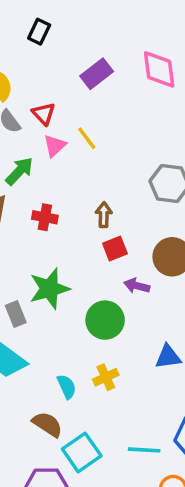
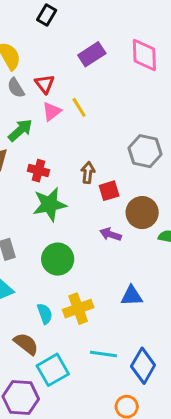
red square: (115, 249) -> (109, 191), moved
green star: (49, 289) -> (50, 204), moved
green circle: (105, 320) -> (58, 259), moved
yellow cross: (106, 377) -> (78, 309), size x1.4
cyan line: (144, 450) -> (103, 354), moved

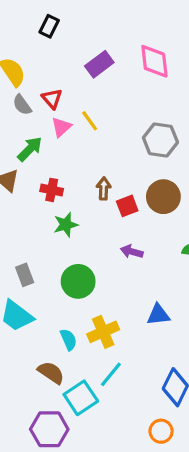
gray hexagon: (145, 151) -> (160, 140), moved
green star: (50, 204) -> (66, 225), size x0.7
brown circle: (142, 213) -> (163, 197), moved
cyan line: (103, 354) -> (111, 374), moved, turned -55

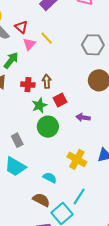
brown arrow: (104, 189) -> (47, 81), moved
red square: (127, 206) -> (60, 100), moved
green circle: (78, 281) -> (48, 127), moved
yellow cross: (103, 332) -> (77, 159), moved, turned -30
cyan semicircle: (68, 340) -> (50, 178), turned -32

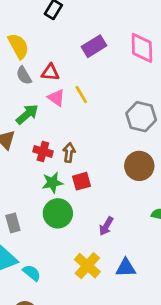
red triangle: (21, 27) -> (50, 72), turned -48
pink triangle: (29, 44) -> (56, 98), turned -48
purple arrow: (83, 117) -> (106, 226), moved, turned -80
cyan semicircle: (50, 178) -> (32, 273), moved

